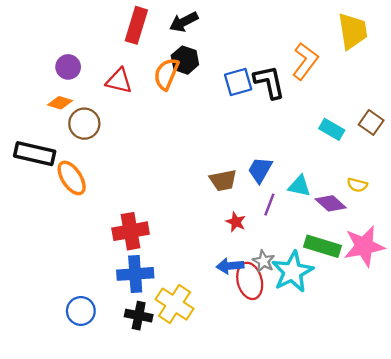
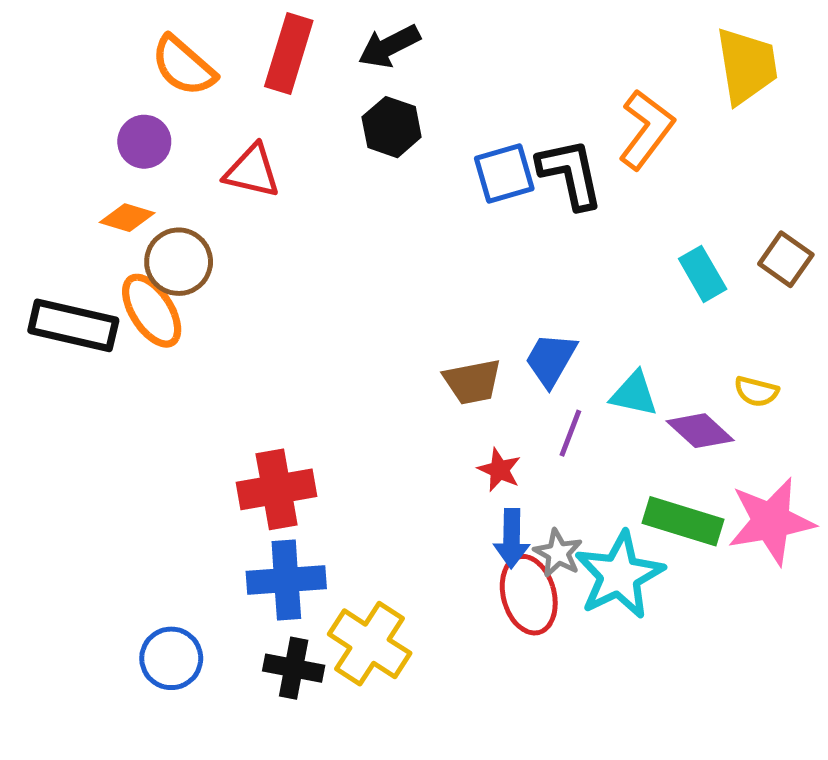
orange semicircle: (166, 74) -> (183, 66), moved, turned -72
cyan rectangle: (332, 129) -> (703, 274), turned 30
orange ellipse: (72, 178) -> (152, 311), moved
blue arrow: (230, 266) -> (512, 538), moved, turned -84

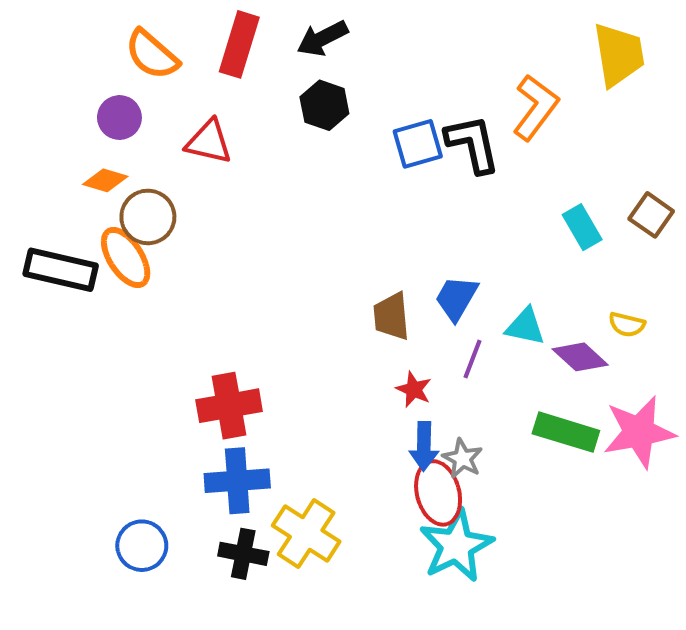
brown trapezoid: (472, 382) -> (391, 316), turned 96
cyan star: (619, 575) -> (456, 546), moved

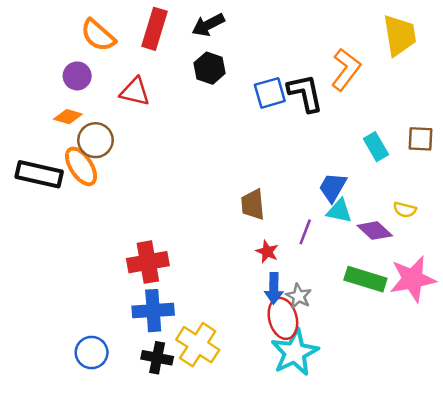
brown square: (651, 215) -> (421, 139), turned -32
blue trapezoid: (456, 298) -> (333, 187), moved

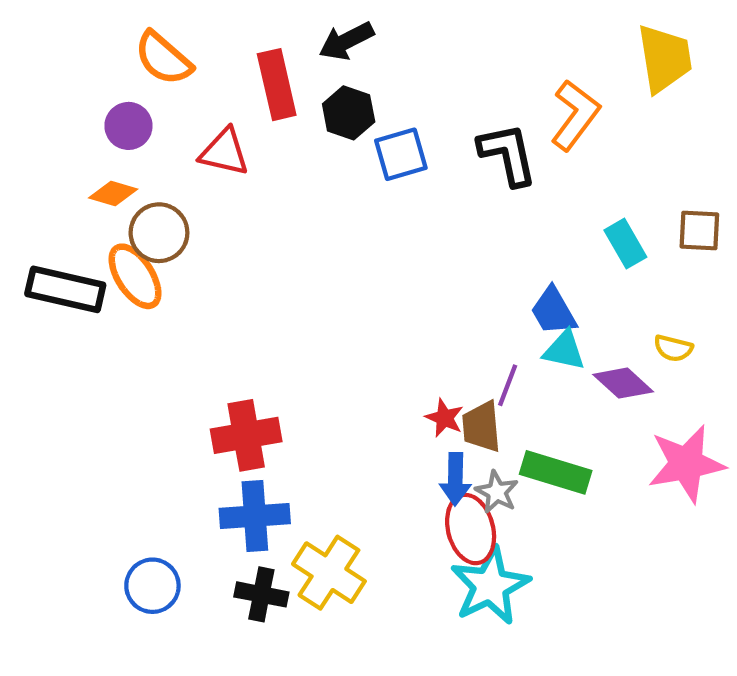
red rectangle: (154, 29) -> (277, 85), moved, turned -30
blue square: (270, 93) -> (401, 154), moved
blue trapezoid: (333, 187) -> (553, 311), turned -60
brown trapezoid: (253, 204) -> (481, 427), moved
green rectangle: (365, 279) -> (556, 472), moved

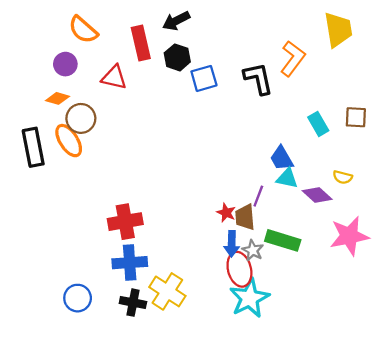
black rectangle: (65, 289) -> (33, 147), turned 66

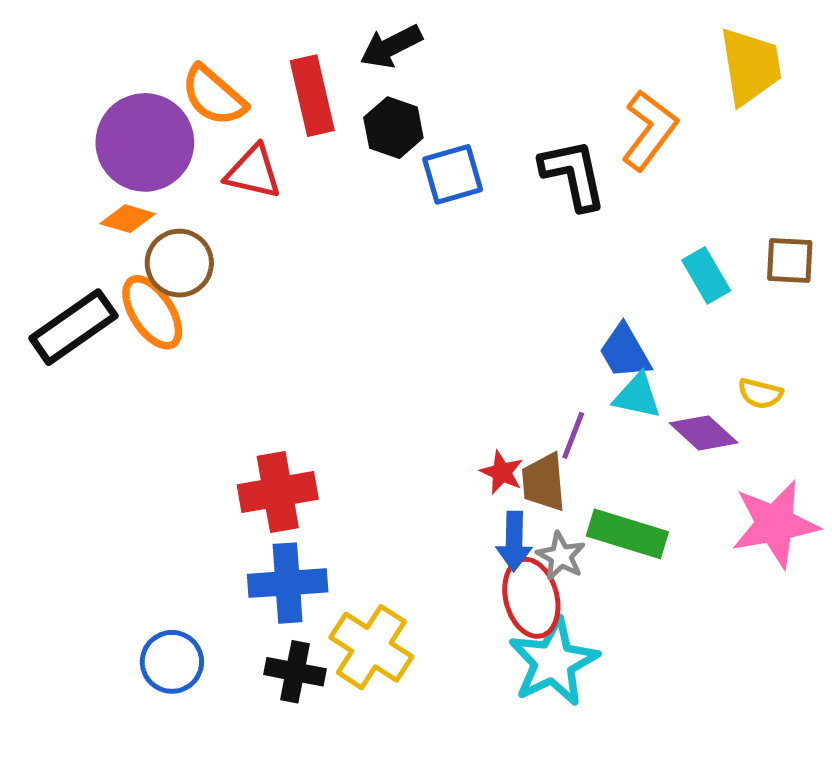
orange semicircle: (83, 30) -> (214, 96), moved
purple circle: (65, 64) -> (145, 142), size x1.8
black rectangle: (33, 147) -> (73, 327), turned 66

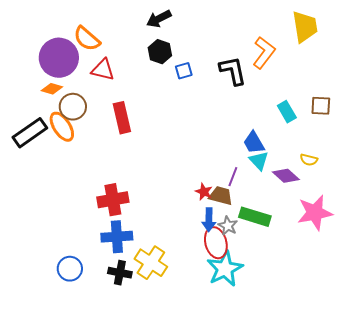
red rectangle: (312, 96) -> (122, 118), moved
blue square: (453, 174) -> (184, 71), size x0.7
cyan triangle: (637, 396) -> (259, 161), turned 35
brown trapezoid: (544, 482) -> (221, 196), turned 110

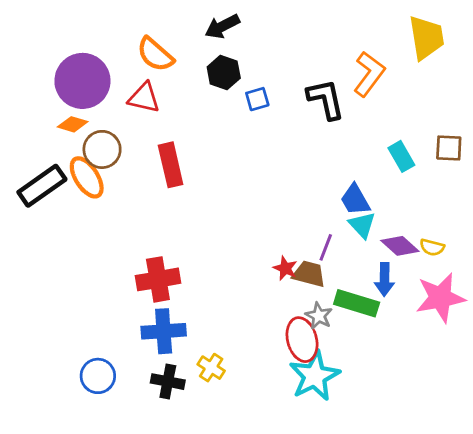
orange semicircle: (87, 39) -> (155, 54), moved
yellow semicircle: (309, 160) -> (432, 247), moved
blue arrow: (209, 220) -> (384, 279), moved
yellow cross: (151, 263) -> (211, 368), size x0.6

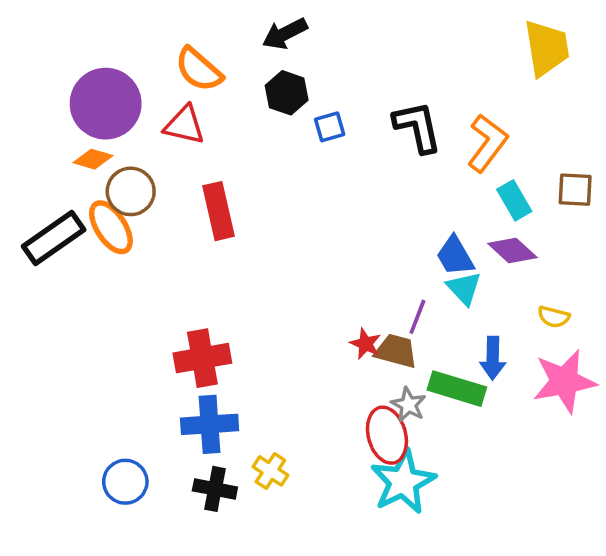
orange L-shape: (369, 74) -> (487, 143), moved
purple diamond: (400, 246) -> (512, 251), moved

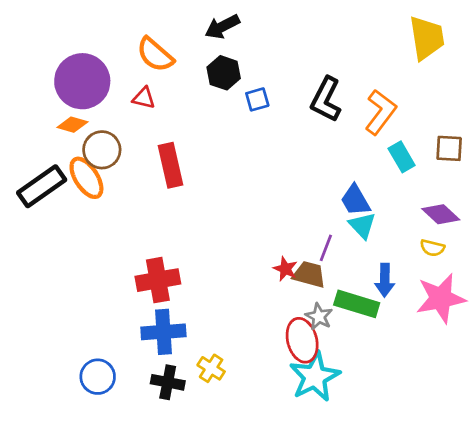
red triangle: (184, 125) -> (144, 98), size x0.7
black L-shape: (417, 127) -> (326, 99), turned -141
purple diamond: (512, 251) -> (441, 214), moved

